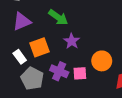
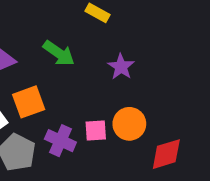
purple star: (72, 41) -> (121, 67), moved
pink square: (80, 73) -> (96, 131), moved

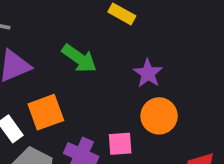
orange circle: (129, 124) -> (159, 116), moved

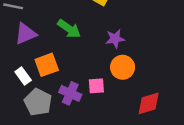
purple star: (148, 73) -> (115, 39), turned 30

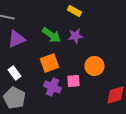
purple star: (115, 39) -> (75, 36), moved
orange square: (47, 65) -> (49, 63), moved
gray pentagon: (38, 102) -> (14, 98), moved

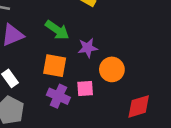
purple star: (75, 36) -> (88, 48), moved
orange square: (49, 63) -> (55, 66), turned 30

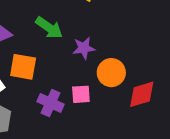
orange square: (55, 66) -> (23, 67), moved
red diamond: (139, 106) -> (142, 94), moved

